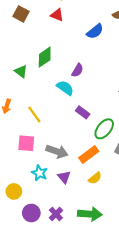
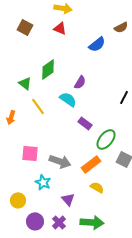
yellow line: (34, 114) -> (38, 106), moved
purple triangle: (64, 177) -> (68, 199), moved
yellow semicircle: (95, 178) -> (97, 187), turned -112

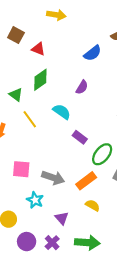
red triangle: (60, 28) -> (38, 49), moved
purple semicircle: (80, 82) -> (82, 87), moved

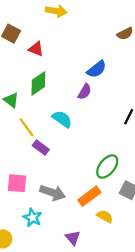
blue semicircle: (93, 53) -> (97, 69), moved
purple rectangle: (80, 137) -> (41, 148), moved
yellow semicircle: (93, 205) -> (105, 216), moved
purple triangle: (62, 218) -> (73, 238), moved

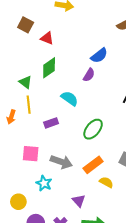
yellow line: (27, 127) -> (29, 105), moved, turned 30
purple rectangle: (41, 148) -> (51, 123), turned -56
green ellipse: (107, 167) -> (93, 129), moved

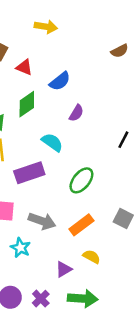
blue semicircle: (99, 56) -> (60, 81), moved
purple rectangle: (51, 123) -> (29, 173), size x1.6
yellow semicircle: (106, 182) -> (92, 257), moved
purple triangle: (79, 201) -> (64, 269), turned 40

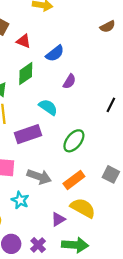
yellow semicircle: (92, 257) -> (83, 208), size x1.6

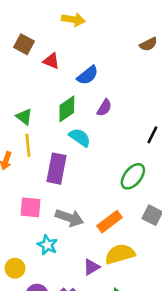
green diamond: (26, 74) -> (67, 109), moved
purple rectangle: (28, 134) -> (56, 169), turned -60
green ellipse: (74, 141) -> (133, 176), moved
yellow semicircle: (83, 208) -> (120, 254), turned -45

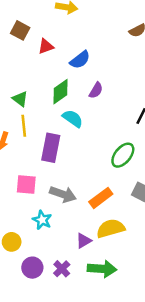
red triangle: (51, 61) -> (46, 46), turned -42

